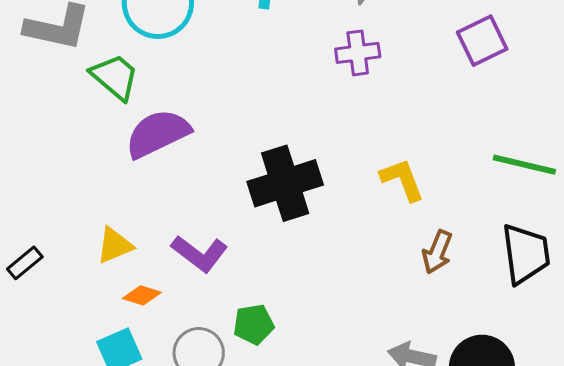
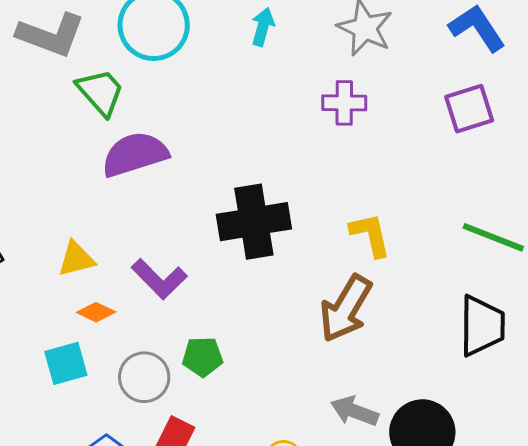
brown arrow: (437, 252) -> (346, 308), moved, size x1.6

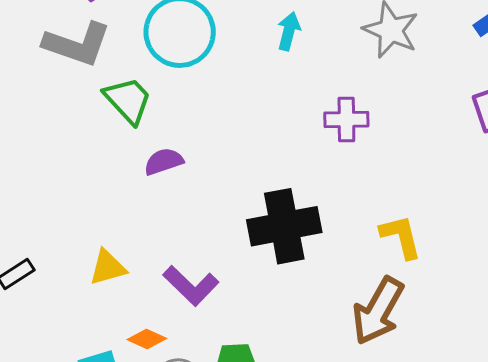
purple cross: (344, 103) -> (346, 119), moved
purple semicircle: (135, 154) -> (164, 162), size x0.6
orange diamond: (96, 312) -> (147, 339), moved

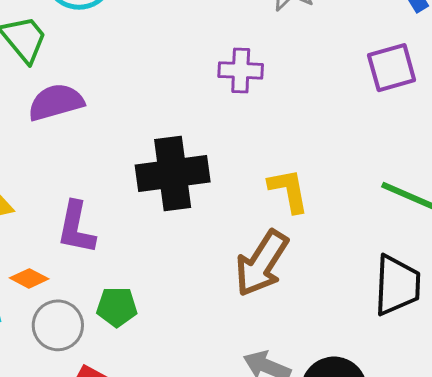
purple semicircle: (164, 162) -> (56, 102), size x1.4
purple L-shape: (191, 286) -> (76, 228), turned 54

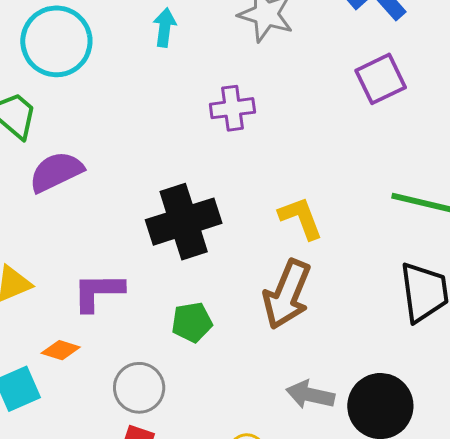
purple L-shape: (76, 228) -> (98, 292), turned 88
green pentagon: (117, 307) -> (192, 322), moved
gray circle: (58, 325) -> (139, 388), moved

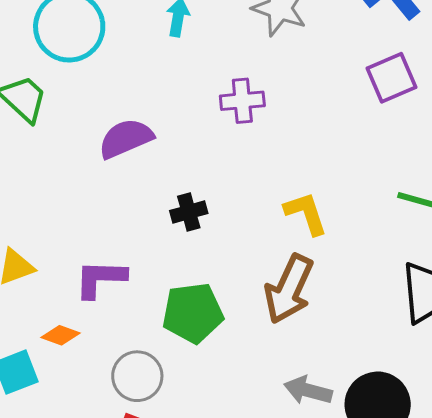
purple semicircle: (56, 172) -> (126, 138), moved
black cross: (184, 222) -> (189, 212), size x0.5
green pentagon: (192, 322) -> (193, 313), size x1.5

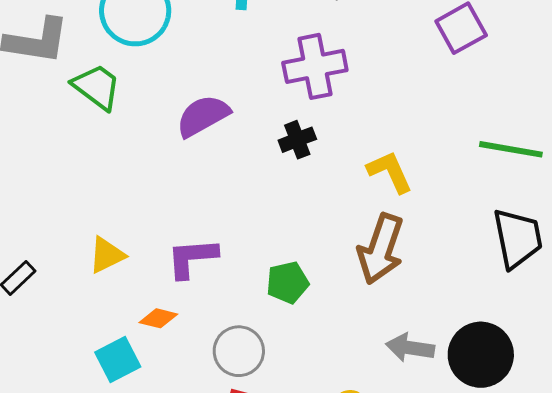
purple cross: (242, 101) -> (315, 66), size x1.4
black cross: (189, 212) -> (297, 140), moved
green pentagon: (193, 313) -> (288, 283), size x0.7

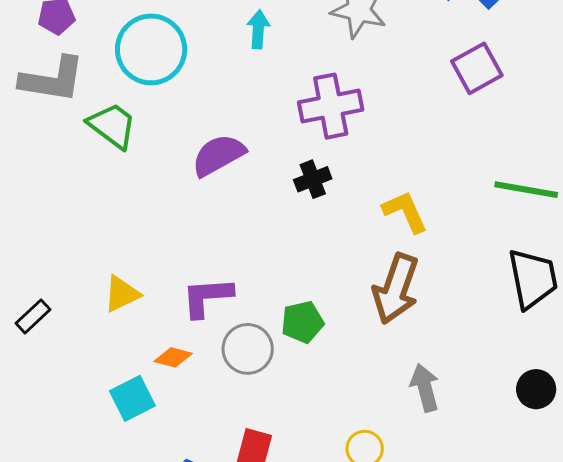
gray arrow: (410, 348) -> (425, 388), turned 66
gray circle: (239, 351) -> (248, 349), moved
black circle: (481, 355) -> (536, 389), moved, size x0.6

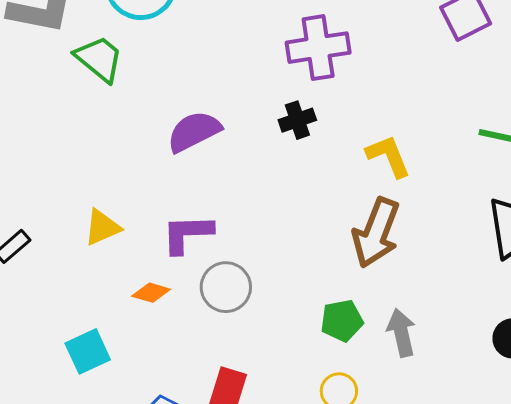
purple semicircle: (218, 155) -> (194, 132), moved
green pentagon: (302, 322) -> (342, 321), moved
cyan square: (132, 398) -> (88, 351), moved

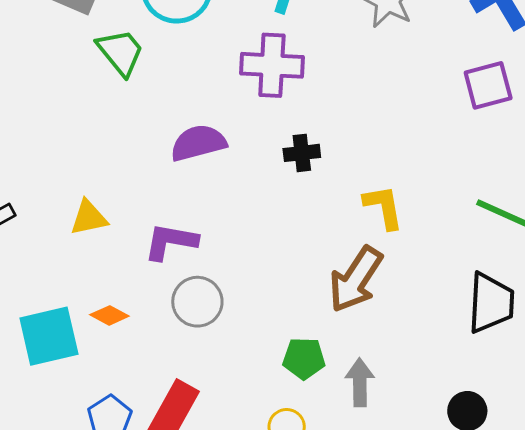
purple cross: (318, 48) -> (272, 65), moved
orange diamond: (151, 293) -> (109, 315), moved
cyan square: (88, 351) -> (49, 336), size x1.4

